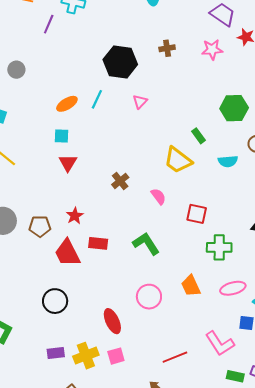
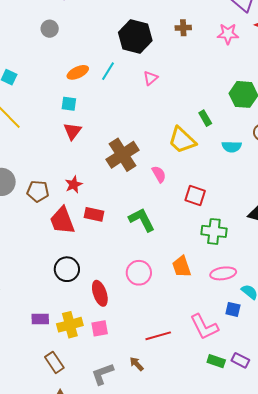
gray circle: (16, 70) -> (50, 29), moved
brown cross: (120, 181) -> (122, 155), size x1.8
black circle: (55, 301) -> (67, 269), moved

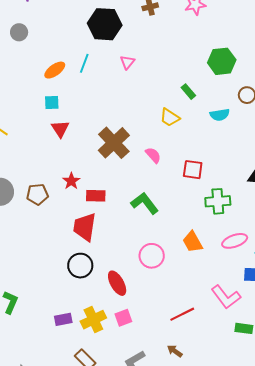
yellow trapezoid: (182, 140) -> (170, 117), size x0.7
red rectangle: (94, 214) -> (96, 196), moved
red trapezoid: (62, 221) -> (85, 227), moved, turned 40
brown arrow: (137, 364) -> (175, 351), moved

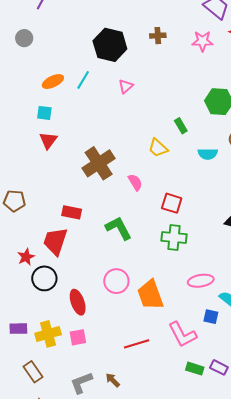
red star: (71, 181) -> (26, 257), moved
green cross: (218, 201) -> (174, 237), moved
orange trapezoid: (193, 242) -> (150, 295), moved, size x1.4
brown arrow: (175, 351) -> (113, 380), moved

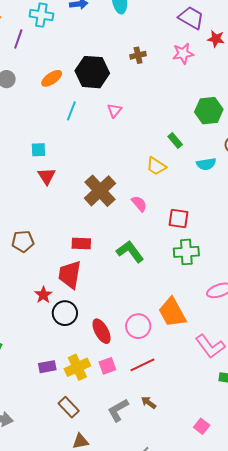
orange ellipse: (53, 82) -> (52, 78), moved
pink circle: (116, 281) -> (138, 326), moved
red line: (137, 344) -> (142, 365), moved

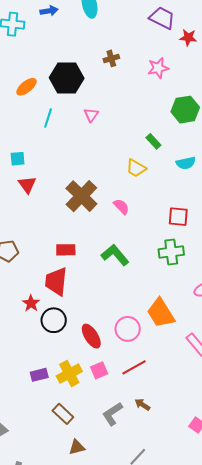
pink star: (183, 54) -> (158, 68), moved
red square: (179, 218) -> (178, 217), moved

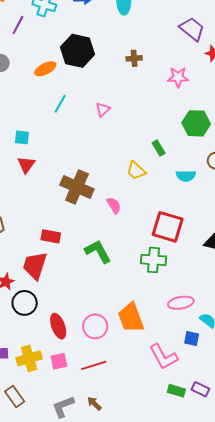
black hexagon: (67, 78) -> (77, 51), moved
brown cross: (81, 196) -> (77, 187), turned -32
red square: (178, 217) -> (168, 227), size x1.5

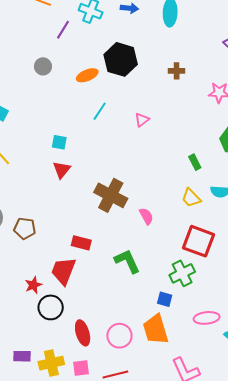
yellow trapezoid: (136, 171) -> (191, 198), moved
green cross: (153, 260) -> (182, 273), turned -35
blue square: (192, 338) -> (165, 299), moved

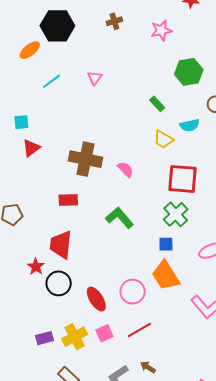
cyan line: (100, 111) -> (52, 81), turned 36
red triangle: (62, 170) -> (31, 148), turned 30
red rectangle: (81, 243) -> (68, 200), moved

